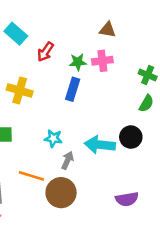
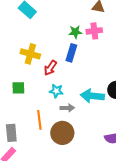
red arrow: (45, 52) -> (50, 68), moved
gray arrow: (67, 160) -> (67, 108), turned 64
orange line: (31, 176) -> (39, 120), turned 66

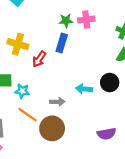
cyan star: (56, 91) -> (22, 91), moved
cyan arrow: (92, 96) -> (84, 89), size x0.7
orange line: (39, 120) -> (28, 115), turned -48

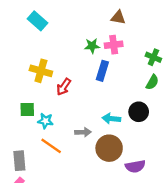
blue rectangle: (62, 43) -> (102, 71), moved
brown circle: (52, 128) -> (109, 148), moved

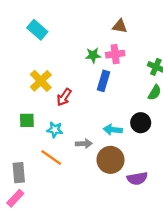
yellow cross: (41, 71) -> (41, 81), turned 30
cyan star: (45, 121) -> (55, 130), moved

